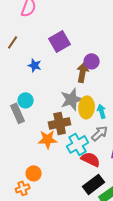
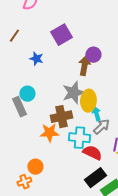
cyan arrow: (102, 111) -> (96, 114), moved
cyan cross: (78, 144) -> (79, 138), turned 35

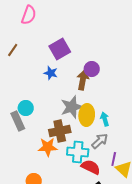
blue star: (36, 59) -> (51, 73), moved
cyan arrow: (96, 114) -> (105, 119), moved

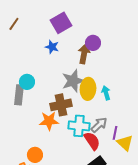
gray rectangle: (18, 121) -> (19, 95), turned 30
gray arrow: (100, 141) -> (99, 125), moved
red semicircle: (91, 167) -> (92, 141), turned 30

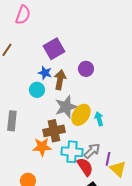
brown arrow: (84, 54) -> (60, 80), moved
cyan circle: (27, 82) -> (37, 90), moved
yellow ellipse: (88, 89) -> (81, 115), turned 30

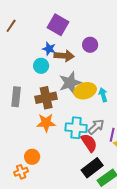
purple square: (54, 49) -> (58, 25), turned -30
brown arrow: (60, 80) -> (64, 56), turned 84
yellow ellipse: (81, 115) -> (85, 91), turned 40
brown cross: (54, 131) -> (46, 98), moved

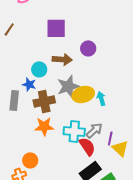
purple square: (58, 25) -> (56, 28), turned -30
blue star: (49, 49) -> (29, 84), moved

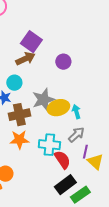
purple square: (56, 28) -> (31, 42), turned 35
brown arrow: (62, 59) -> (25, 59), moved, turned -30
gray arrow: (94, 130) -> (76, 135), moved

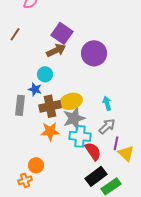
purple circle: (63, 62) -> (94, 53), size x1.6
gray star: (43, 100) -> (74, 118), moved
yellow ellipse: (58, 108) -> (71, 101), moved

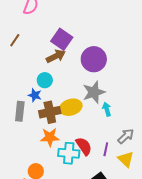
gray star: (74, 118) -> (94, 92), moved
gray arrow: (107, 126) -> (126, 136), moved
cyan cross: (80, 136) -> (69, 153), moved
purple line: (116, 143) -> (106, 149), moved
red semicircle: (93, 151) -> (84, 146), moved

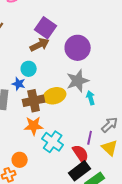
red semicircle: (84, 146) -> (81, 154), moved
cyan cross: (69, 153) -> (53, 142), turned 30

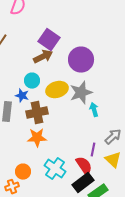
yellow ellipse: (55, 96) -> (57, 90), moved
cyan cross: (53, 142) -> (55, 169), moved

